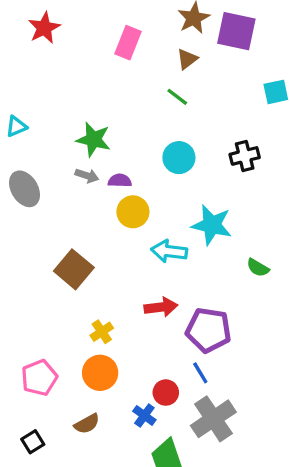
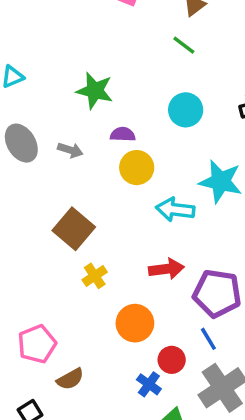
gray arrow: (87, 176) -> (70, 150), moved
yellow cross: (102, 332) -> (95, 276), moved
orange circle: (100, 373) -> (135, 323), moved
brown semicircle: (87, 424) -> (70, 379), moved

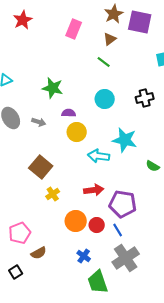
red circle: (172, 360) -> (97, 225), moved

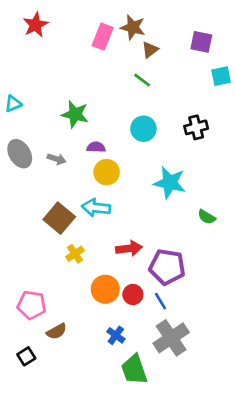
brown star: (114, 14) -> (133, 27), moved, turned -30
purple square: (140, 22) -> (201, 42), moved, size x0.7
cyan arrow: (99, 156) -> (96, 208), moved
pink pentagon: (20, 233) -> (32, 305), turned 30

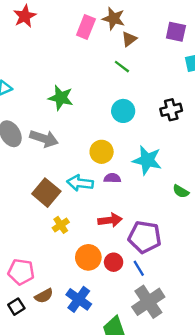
purple semicircle: (96, 147) -> (112, 178), moved
gray arrow: (57, 159) -> (44, 139), size x1.6
yellow circle: (107, 172) -> (102, 152), moved
blue cross: (116, 335) -> (79, 299), moved, size x1.5
black square: (26, 356) -> (16, 307), moved

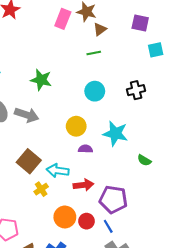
green line: (122, 67) -> (94, 53), turned -48
cyan arrow: (80, 183) -> (58, 171), moved

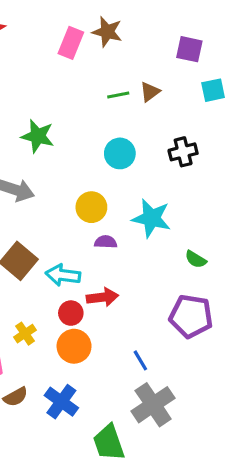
brown triangle: (100, 29) -> (150, 92), moved
yellow cross: (41, 189) -> (25, 334), moved
purple pentagon: (113, 199) -> (191, 316), moved
red circle: (87, 221) -> (71, 313), moved

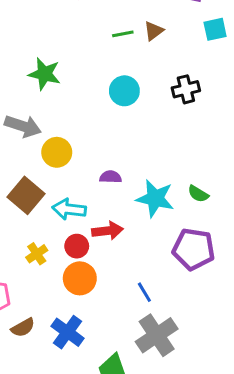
yellow circle: (91, 207) -> (57, 152), moved
cyan star: (151, 218) -> (155, 198), moved
yellow cross: (25, 334) -> (37, 254), moved

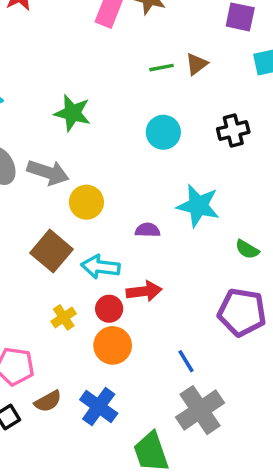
cyan star: (155, 198) -> (198, 206), moved

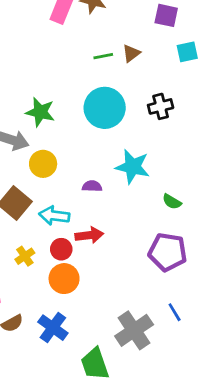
green star: (72, 113) -> (40, 112), moved
cyan circle: (163, 132) -> (105, 108), size x1.5
blue line: (186, 361) -> (175, 312), moved

